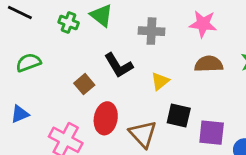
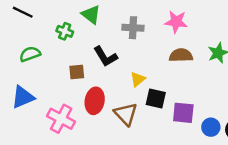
green cross: (69, 23) -> (65, 31), moved
yellow triangle: (160, 81) -> (138, 79), moved
brown square: (84, 84) -> (77, 72), turned 35
blue triangle: (20, 114) -> (23, 97), size x1.5

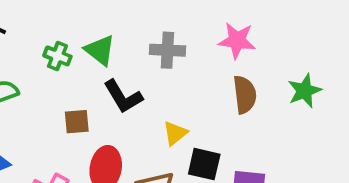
green triangle: (91, 15) -> (100, 50), moved
brown semicircle: (181, 55) -> (245, 95), turned 85

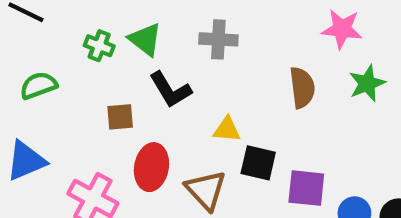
pink star: (237, 41) -> (342, 29), moved
yellow triangle: (175, 133) -> (227, 129), turned 44

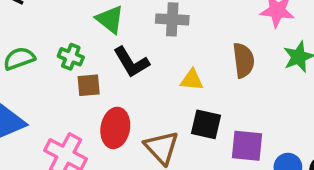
green cross: (99, 46) -> (71, 57), moved
yellow triangle: (227, 129) -> (192, 80), moved

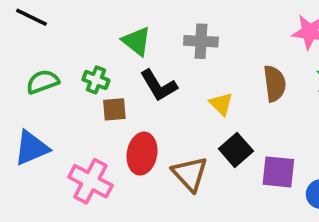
yellow triangle: (192, 80) -> (221, 104), turned 40
black square: (206, 124) -> (236, 150), turned 36

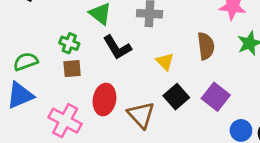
green semicircle: (43, 82) -> (26, 62), moved
brown square: (114, 109) -> (72, 69), moved
purple square: (278, 172) -> (216, 97), moved, turned 32

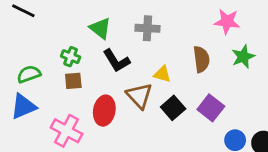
yellow triangle: (165, 62) -> (162, 74), turned -30
brown triangle: (141, 115) -> (139, 96), moved

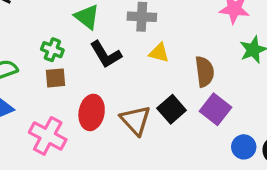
brown semicircle: (201, 59) -> (205, 72), moved
yellow triangle: (162, 74) -> (159, 53), moved
brown triangle: (139, 96) -> (136, 120), moved

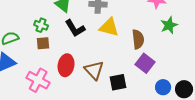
yellow triangle: (159, 53) -> (109, 27), size x1.5
black square: (172, 109) -> (118, 82), moved, turned 30

